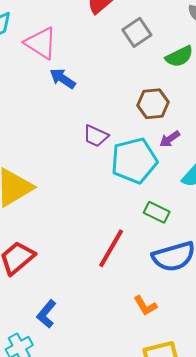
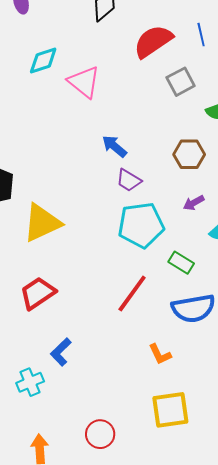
blue arrow: (63, 79) -> (114, 146), moved
purple arrow: (170, 139) -> (194, 203), moved
cyan pentagon: (134, 161) -> (141, 225), moved

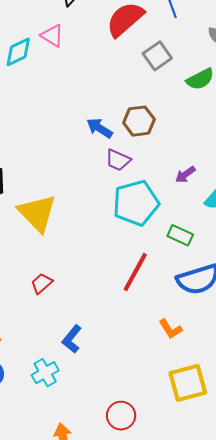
pink triangle: (84, 82) -> (52, 36), moved, size x0.7
brown hexagon: (189, 154) -> (139, 121), moved
yellow triangle: (42, 223) -> (37, 213), turned -42
red trapezoid: (38, 293) -> (42, 283), size x0.6

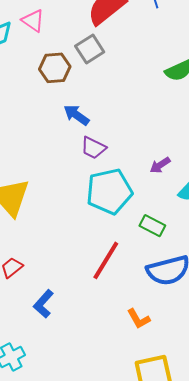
gray square: (157, 56) -> (90, 49), moved
brown hexagon: (139, 121) -> (55, 68), moved
blue L-shape: (72, 339) -> (43, 304), moved

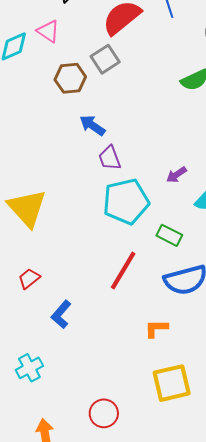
purple trapezoid: (93, 148) -> (110, 158), turned 44
orange L-shape: (138, 319) -> (156, 329), turned 120

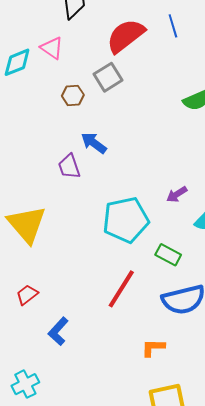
brown hexagon: (70, 78) -> (73, 95), size x0.7
purple trapezoid: (110, 158) -> (69, 167), moved

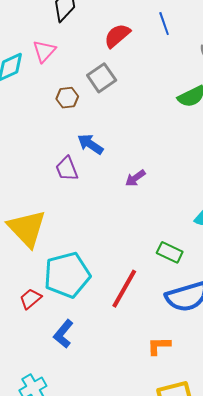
red semicircle: (126, 36) -> (117, 36), size x0.7
pink triangle: (52, 48) -> (44, 51), turned 40
purple arrow: (177, 194) -> (135, 178), moved
cyan pentagon: (126, 220) -> (67, 275), moved

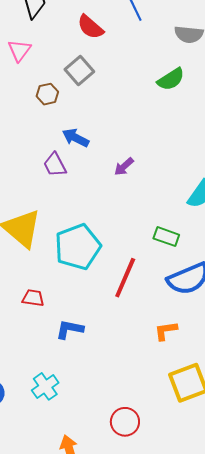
red semicircle: (117, 36) -> (90, 27), turned -92
cyan pentagon: (67, 275) -> (78, 247), moved
red trapezoid: (31, 299) -> (33, 298), turned 55
blue L-shape: (63, 334) -> (70, 329), turned 68

